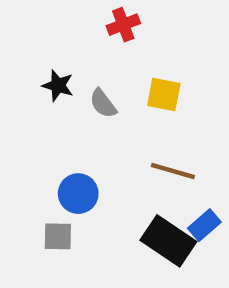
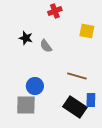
yellow square: (164, 94) -> (87, 31), moved
blue rectangle: (204, 225) -> (91, 100), turned -48
gray square: (58, 236) -> (26, 105), size x1.5

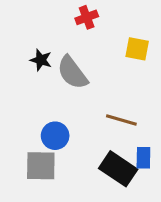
gray semicircle: (46, 46) -> (72, 73), size x1.6

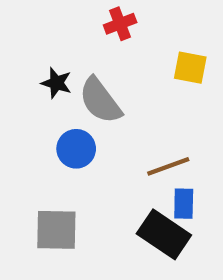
brown line: (121, 120) -> (168, 166), turned -36
blue circle: (55, 136) -> (76, 149), moved
blue rectangle: (143, 158) -> (184, 204), moved

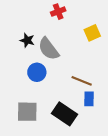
yellow square: (190, 68) -> (92, 33), turned -35
brown line: (168, 166) -> (82, 81), turned 42
black rectangle: (164, 234) -> (65, 114), moved

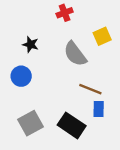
gray semicircle: (49, 49) -> (75, 54), moved
blue circle: (37, 72) -> (21, 76), moved
gray square: (27, 112) -> (31, 123), turned -30

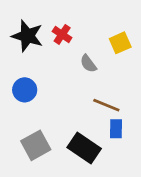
red cross: (65, 13) -> (62, 34), moved, turned -35
black star: (31, 44) -> (27, 36), moved, size x1.6
gray semicircle: (75, 54) -> (88, 64), size x0.6

